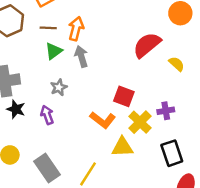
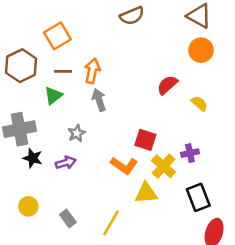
red semicircle: (147, 45) -> (167, 85), size x0.7
green triangle: (54, 51) -> (53, 96), moved
purple arrow: (47, 115) -> (66, 163), turned 96
gray rectangle: (47, 168) -> (68, 218), size x0.6

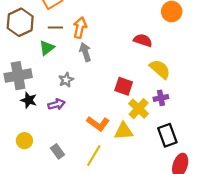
red semicircle: (167, 85) -> (143, 40), turned 60
yellow semicircle: (199, 103) -> (160, 69), moved, size x1.5
orange L-shape: (124, 166) -> (98, 124), moved

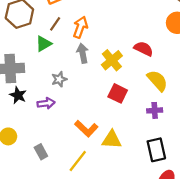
brown line: (55, 28) -> (55, 24), turned -64
yellow cross: (139, 109) -> (112, 60), moved

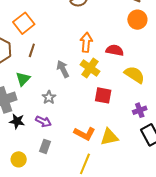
orange arrow: (80, 27) -> (86, 42), moved
green triangle: (44, 44) -> (23, 79), moved
purple arrow: (46, 103) -> (43, 121), turned 49
purple cross: (155, 110) -> (140, 110), moved
gray rectangle: (41, 152) -> (45, 146), moved, turned 64

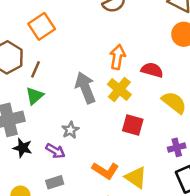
brown line: (32, 50) -> (35, 69), moved
gray arrow: (63, 69) -> (85, 88), size x1.4
gray star: (49, 97) -> (70, 130), moved
yellow triangle: (109, 137) -> (136, 177), turned 42
gray rectangle: (45, 146) -> (55, 182), turned 48

